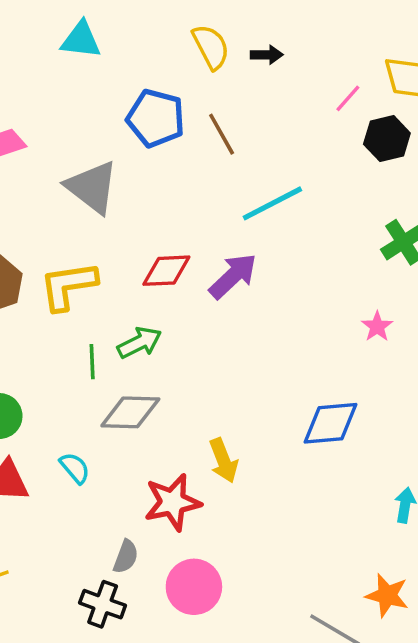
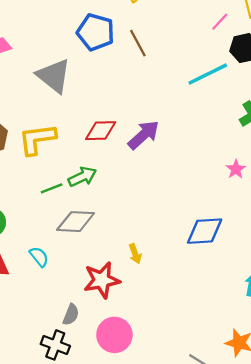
cyan line: (272, 203) -> (208, 74), moved
green line: (92, 362) -> (52, 188), turned 70
yellow arrow: (223, 460) -> (135, 254), size x0.7

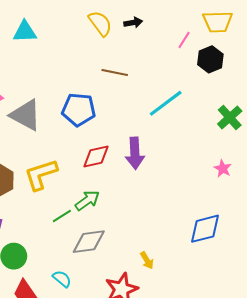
blue pentagon: (96, 32) -> (79, 110), moved
brown line: (138, 43) -> (115, 73), turned -40
cyan line: (208, 74) -> (166, 103), moved
gray triangle: (54, 76) -> (26, 115), moved
purple arrow: (144, 135) -> (135, 153), turned 140

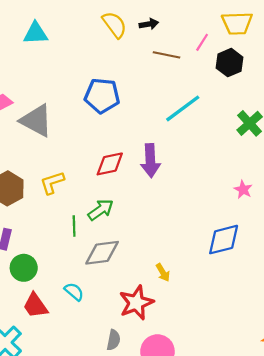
brown line: (115, 73) -> (166, 55), moved
blue pentagon: (79, 110) -> (102, 96), moved
pink star: (223, 169) -> (243, 190), moved
yellow L-shape: (41, 175) -> (52, 183), size x0.7
green line: (62, 216) -> (74, 226), turned -60

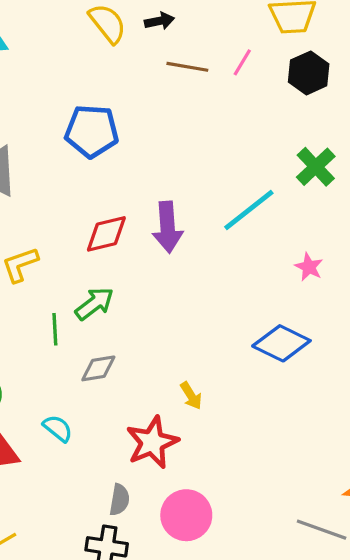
pink line: (202, 42) -> (242, 62), moved
black hexagon: (229, 63) -> (309, 73), moved
cyan line: (183, 108) -> (249, 210), moved
blue diamond: (224, 240) -> (281, 343), turned 42
gray diamond: (102, 253) -> (98, 368), size x0.7

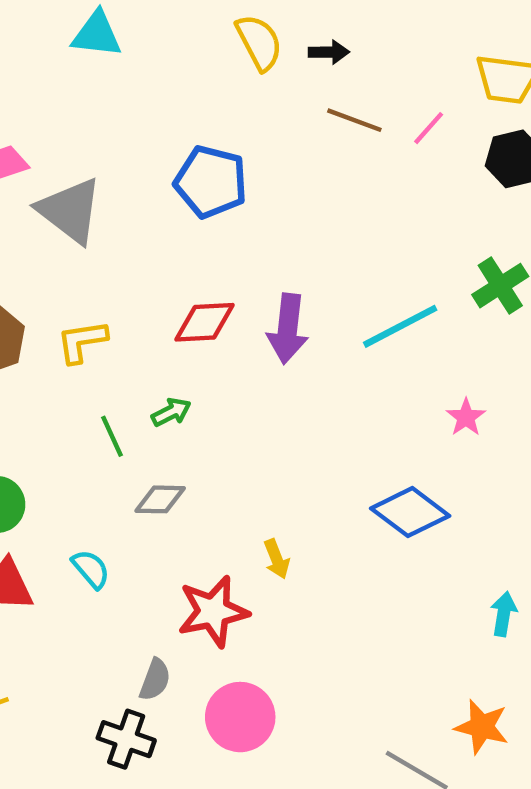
green arrow: (94, 304) -> (171, 412), size x0.7
green line: (55, 329) -> (112, 436), turned -32

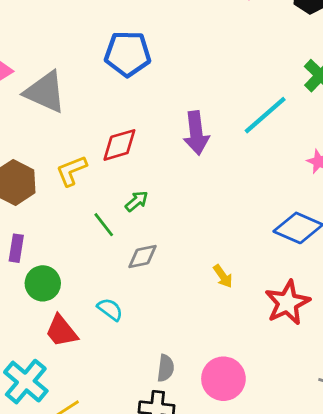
red diamond: (205, 322) -> (119, 145), moved
red star: (213, 611) -> (287, 303), moved

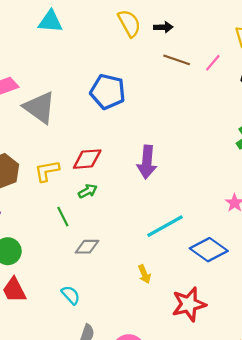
cyan line: (265, 115) -> (165, 226), moved
green arrow: (137, 201) -> (88, 191), moved
cyan semicircle: (110, 309) -> (71, 295), moved

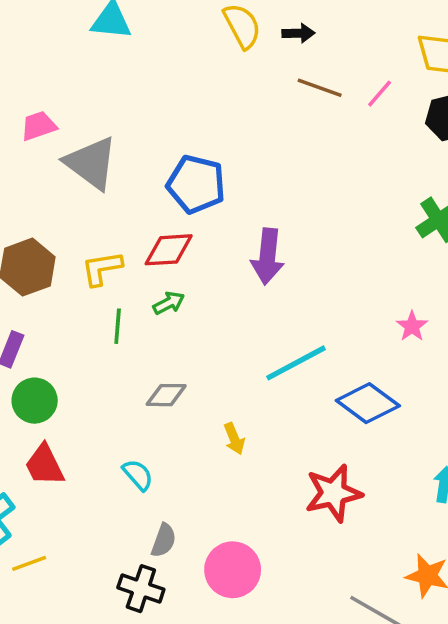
blue pentagon: (108, 92) -> (196, 184), moved
green line: (63, 217) -> (118, 326), moved, turned 30
yellow arrow: (144, 274) -> (234, 439), moved

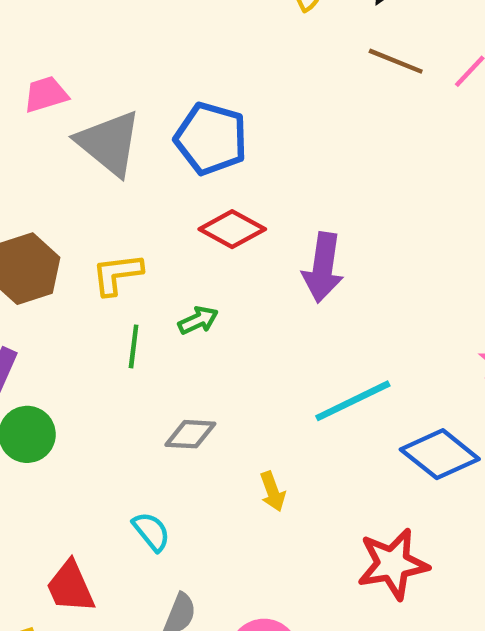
blue pentagon: (196, 184) -> (211, 139), moved
red diamond: (169, 250) -> (232, 229), moved, turned 30
red trapezoid: (44, 465) -> (70, 587), moved

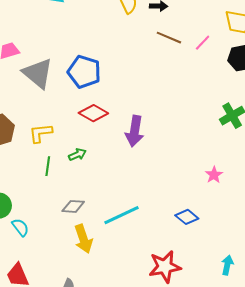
cyan line: (353, 401) -> (122, 215), moved
blue diamond: (440, 454) -> (187, 217), size x0.7
yellow arrow: (273, 492) -> (83, 239), moved, size x1.6
cyan semicircle: (151, 532) -> (20, 227), moved

